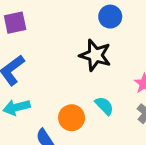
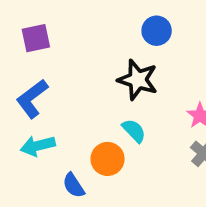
cyan semicircle: (104, 106) -> (134, 131), moved

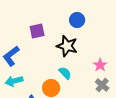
purple square: (36, 38) -> (37, 31), moved

